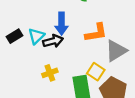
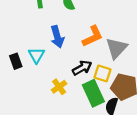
black rectangle: (15, 36) -> (16, 61), turned -63
black arrow: (53, 41) -> (82, 68), moved

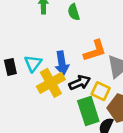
blue arrow: (57, 37) -> (62, 63), moved
yellow cross: (59, 87) -> (51, 83), moved, size x1.6

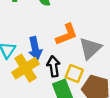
black arrow: (80, 83) -> (53, 66), turned -72

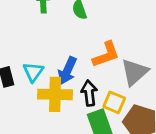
blue arrow: (35, 48) -> (67, 71), turned 35
yellow cross: (26, 68) -> (55, 94), turned 32

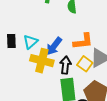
yellow square: (114, 102) -> (85, 64), moved

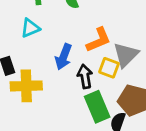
cyan triangle: (30, 42) -> (30, 28), moved, turned 35
yellow cross: (42, 61) -> (26, 86), moved

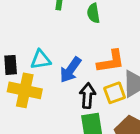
cyan triangle: (30, 28) -> (41, 60), moved
yellow square: (109, 68) -> (115, 93), turned 36

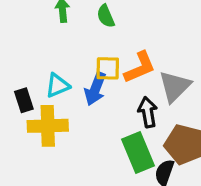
yellow square: (115, 93) -> (108, 68), moved, turned 35
black arrow: (88, 96) -> (148, 112), moved

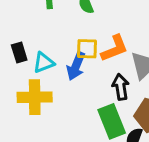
black rectangle: (24, 100) -> (19, 52), moved

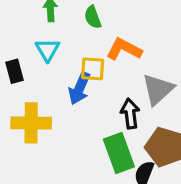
orange L-shape: (115, 48) -> (124, 49), moved, turned -132
cyan triangle: (44, 63) -> (48, 50), moved, turned -40

